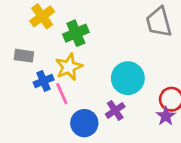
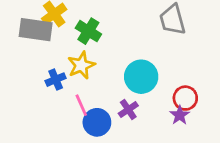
green cross: (76, 33) -> (88, 31), turned -35
gray rectangle: (24, 56) -> (36, 30), moved, size x1.6
pink line: (62, 94) -> (81, 105), moved

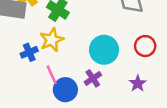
red circle: (185, 98) -> (145, 46), moved

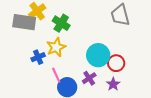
red circle: (145, 46) -> (116, 63), moved
purple star: (138, 83) -> (113, 84), moved

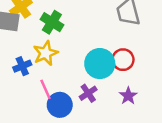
red circle: (116, 63) -> (123, 60), moved
purple star: (113, 84) -> (128, 96), moved

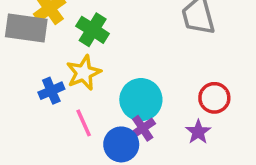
red circle: (123, 60) -> (214, 98), moved
cyan circle: (100, 64) -> (141, 100), moved
blue circle: (60, 105) -> (121, 144), moved

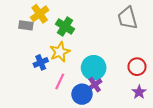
gray rectangle: (26, 28) -> (26, 25), size x0.6
pink line: (84, 123) -> (60, 81), turned 49
purple star: (198, 132) -> (139, 92), moved

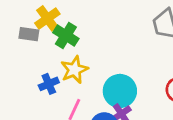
green cross: (65, 26) -> (66, 36), moved

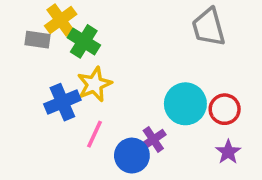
blue cross: (49, 84) -> (62, 102), size x1.4
cyan circle: (120, 91) -> (185, 104), moved

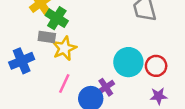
gray rectangle: (37, 40) -> (47, 37), moved
blue cross: (62, 102) -> (22, 61), moved
purple star: (228, 152) -> (159, 96), turned 30

